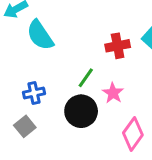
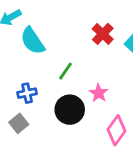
red cross: (118, 46) -> (103, 34), moved, turned -35
green line: (86, 78) -> (66, 71), moved

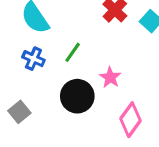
blue cross: (27, 93) -> (33, 59), moved, turned 36

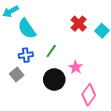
blue cross: (33, 59) -> (26, 55), turned -32
gray square: (19, 112) -> (17, 74), moved

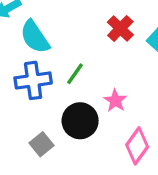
blue cross: (26, 55) -> (33, 80), size x1.5
gray square: (17, 74) -> (42, 144), moved

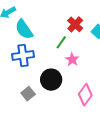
green line: (75, 74) -> (61, 42), moved
pink star: (115, 101) -> (72, 59), moved

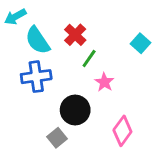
red cross: (75, 24) -> (75, 35), moved
gray square: (28, 94) -> (57, 138), moved

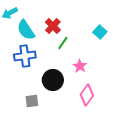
pink star: (104, 82) -> (80, 66), moved
gray square: (57, 138) -> (32, 101), moved, turned 32

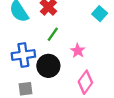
green line: (63, 43) -> (53, 34), moved
blue cross: (25, 56) -> (23, 55), moved

